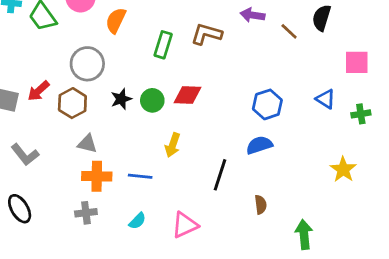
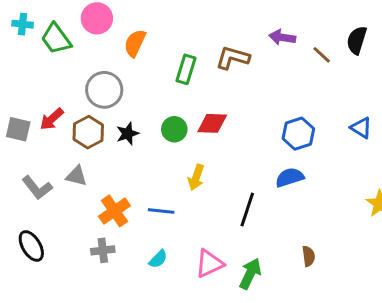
black star: (121, 99) -> (128, 134), moved
gray triangle: (87, 144) -> (77, 176), moved
orange cross: (97, 176) -> (114, 211), turned -36
brown semicircle: (261, 205) -> (309, 256), moved
green arrow: (304, 234) -> (250, 274), moved, turned 32

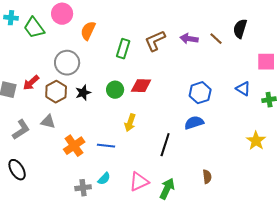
purple arrow: (282, 37) -> (189, 39), moved
brown L-shape: (233, 58) -> (155, 41), turned -40
gray L-shape: (37, 188) -> (21, 130), turned -85
gray cross: (103, 250) -> (83, 188), moved

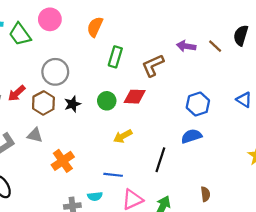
orange semicircle: (88, 31) -> (95, 27), moved
brown L-shape: (155, 41) -> (153, 65), moved
yellow arrow: (130, 123) -> (123, 136), turned 42
blue line: (106, 146) -> (113, 175), moved
cyan semicircle: (104, 179) -> (95, 196), turned 40

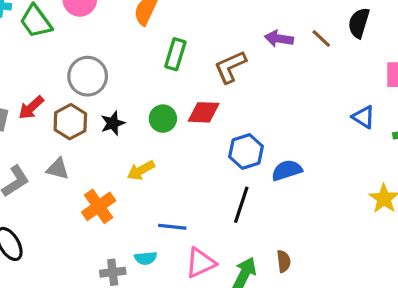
blue hexagon: (198, 104) -> (246, 151), moved
yellow arrow: (123, 136) -> (141, 170), moved
brown semicircle: (205, 194) -> (284, 261), moved

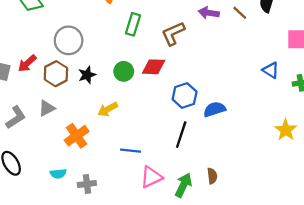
gray triangle: (58, 169) -> (47, 108), turned -42
cyan semicircle: (146, 258) -> (58, 174), moved

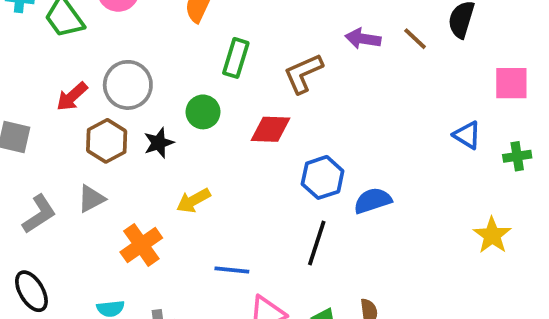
red arrow: (27, 63) -> (72, 97), moved
green circle: (124, 71) -> (203, 112), moved

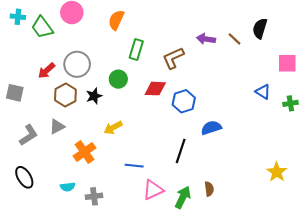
blue hexagon: (323, 177) -> (184, 101), moved
yellow star: (492, 235) -> (277, 172), moved

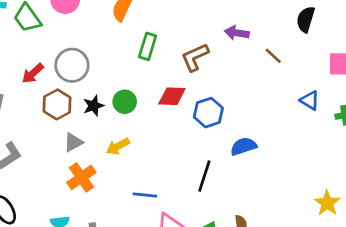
brown line: (234, 39) -> (273, 56), moved
green circle: (118, 79) -> (125, 102), moved
gray triangle: (57, 127) -> (73, 142), moved

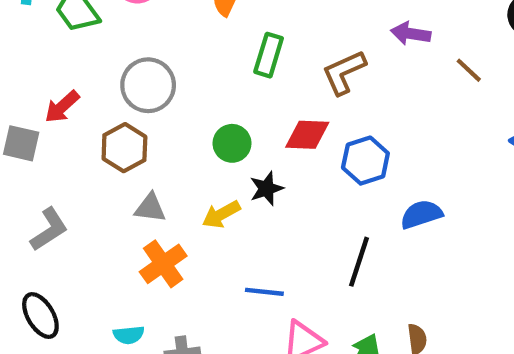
red arrow: (33, 73) -> (62, 107), moved
black star: (94, 106) -> (266, 189), moved
gray triangle: (73, 142) -> (150, 208), turned 35

